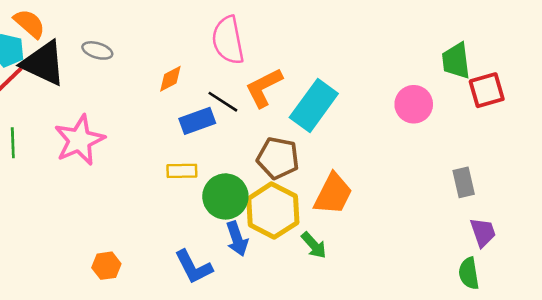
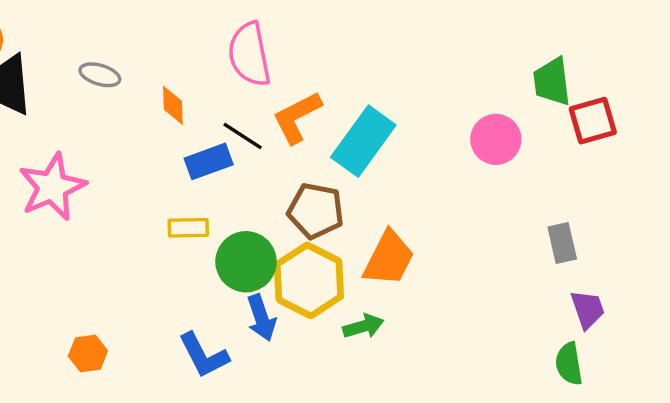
gray ellipse: (97, 50) -> (100, 75), moved
orange diamond: (170, 79) -> (173, 105), turned -64
green arrow: (314, 245) -> (363, 326), turned -64

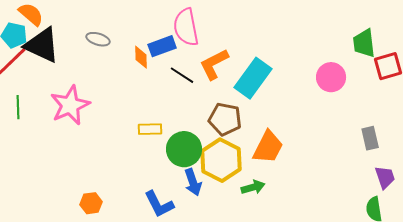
blue rectangle: (209, 161) -> (162, 46), moved

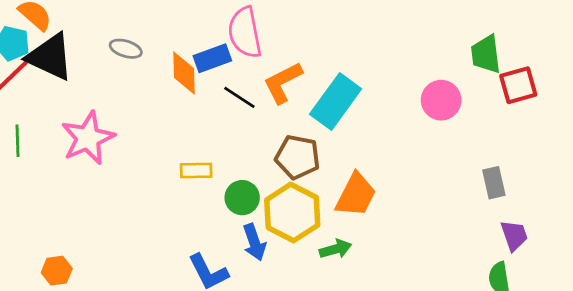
orange diamond: (141, 57) -> (184, 73), size x1.4
green circle: (184, 149) -> (242, 198), size x0.7
orange hexagon: (91, 203) -> (57, 271), moved

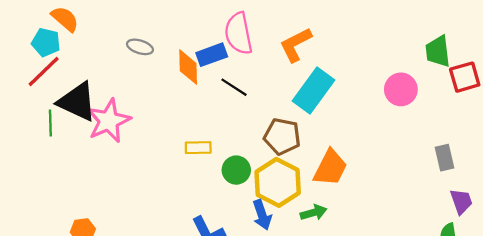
black triangle: (50, 57) -> (77, 102), moved
orange L-shape: (283, 83) -> (296, 45), moved
blue arrow: (254, 242) -> (262, 215), moved

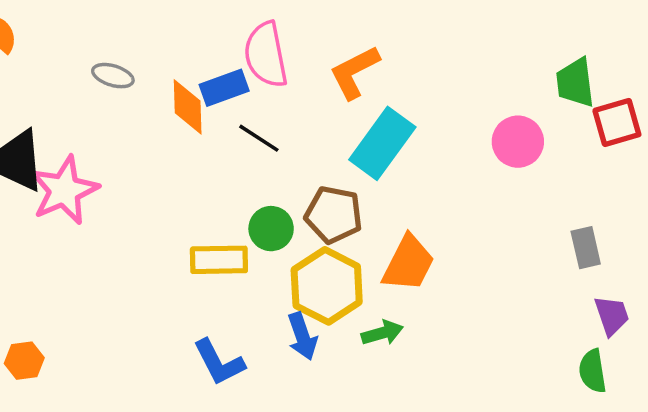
yellow rectangle: (198, 148) -> (219, 260), moved, size x1.4
green circle: (236, 170) -> (271, 229), moved

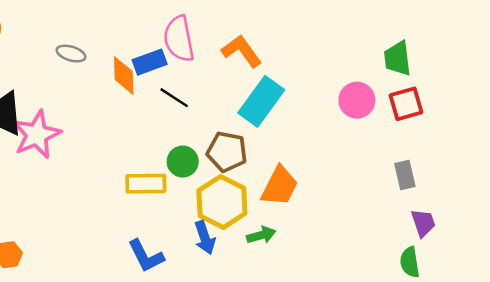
orange L-shape: (354, 72) -> (242, 51), turned 81
red square: (617, 123) -> (406, 104), moved

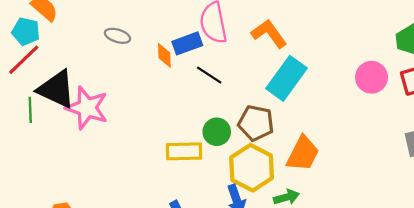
orange diamond: (124, 76) -> (164, 55), size x0.7
pink star: (37, 135) -> (87, 108), turned -30

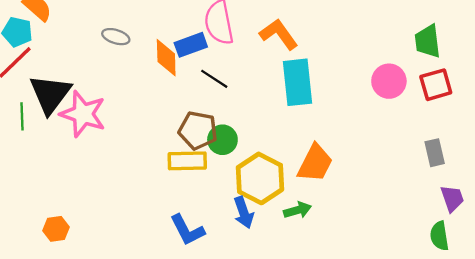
orange diamond: (164, 55) -> (166, 58), size x1.4
cyan rectangle: (286, 78) -> (298, 82), turned -42
black triangle: (56, 89) -> (50, 94), turned 42
brown pentagon: (256, 123) -> (198, 130), moved

